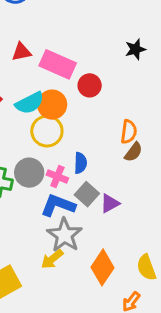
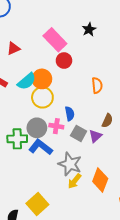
pink rectangle: (58, 64) -> (55, 40), moved, turned 35
brown semicircle: (133, 152) -> (107, 121), moved
blue L-shape: (58, 205) -> (41, 147), moved, turned 30
yellow arrow: (52, 259) -> (75, 181), moved

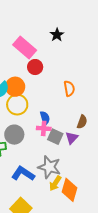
pink cross: (56, 126) -> (44, 128), moved
blue L-shape: (41, 147) -> (23, 174), moved
orange diamond: (100, 180) -> (70, 190), moved

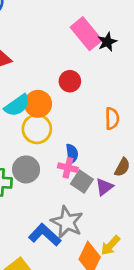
pink rectangle: (25, 47) -> (86, 34), moved
blue L-shape: (23, 174) -> (45, 235), moved
yellow arrow: (55, 183) -> (110, 245), moved

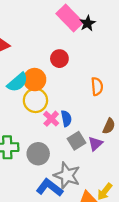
pink cross: (68, 168) -> (51, 119), moved, turned 35
gray circle: (26, 169) -> (38, 154), moved
gray square: (82, 182) -> (77, 141), turned 30

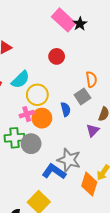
orange circle: (35, 80) -> (42, 118), moved
pink cross: (51, 119) -> (27, 114), moved, turned 32
gray square: (77, 141) -> (82, 96), moved
gray circle: (38, 154) -> (31, 144), moved

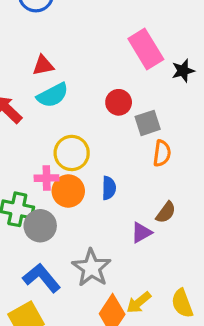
black star: (80, 24) -> (183, 71), moved
cyan semicircle: (20, 80) -> (53, 95), moved
gray square: (82, 96) -> (148, 123), moved
blue L-shape: (54, 172) -> (42, 278), moved

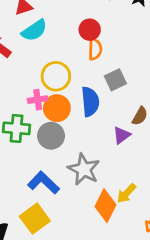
gray square: (148, 123) -> (115, 80), moved
orange semicircle: (162, 153) -> (95, 49), moved
blue semicircle: (109, 188) -> (90, 102), size x1.5
gray circle: (40, 226) -> (51, 136), moved

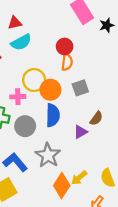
blue semicircle: (90, 102) -> (53, 115), moved
orange circle: (57, 108) -> (50, 90), moved

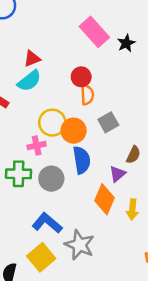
red triangle: (15, 23) -> (32, 59), moved
gray star: (48, 155) -> (80, 245), moved
yellow arrow: (79, 178) -> (132, 210), moved, turned -35
orange diamond: (62, 186) -> (104, 199), moved

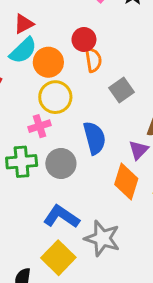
orange circle: (74, 131) -> (48, 62), moved

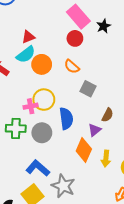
red circle: (84, 39) -> (75, 38), moved
orange semicircle: (93, 60) -> (72, 67), turned 133
gray square: (121, 90) -> (88, 89), turned -35
yellow circle: (55, 97) -> (44, 100), moved

